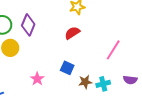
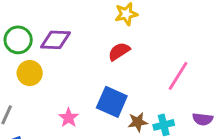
purple diamond: (28, 25) -> (56, 40), turned 70
blue square: (67, 68) -> (112, 102), size x1.5

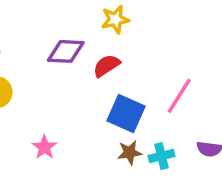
purple diamond: (56, 40) -> (66, 51), moved
blue square: (112, 102) -> (126, 113), moved

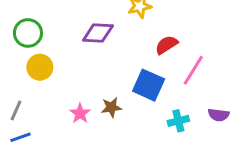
red semicircle: (106, 66) -> (166, 45), moved
brown star: (130, 152) -> (111, 107), moved

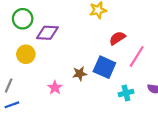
green circle: (28, 33) -> (23, 19), moved
purple diamond: (98, 33) -> (47, 33), moved
brown star: (111, 107) -> (80, 74), moved

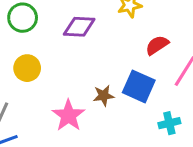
purple diamond: (47, 33) -> (79, 27), moved
pink star: (55, 88) -> (68, 115), size x1.5

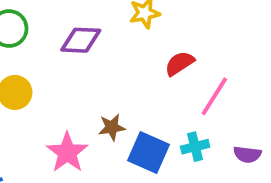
blue square: (139, 86) -> (149, 152), moved
cyan cross: (169, 123) -> (195, 147), moved

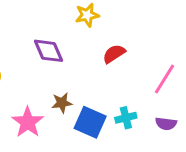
purple diamond: (81, 40) -> (48, 51), moved, turned 64
pink line: (214, 96) -> (165, 79), moved

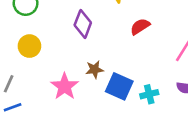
purple diamond: (48, 51) -> (83, 24), turned 44
cyan cross: (126, 118) -> (149, 94), moved

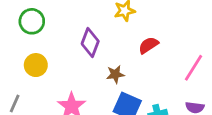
brown star: (95, 69) -> (115, 74), moved

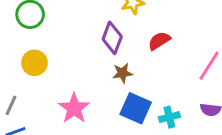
purple diamond: (90, 43) -> (112, 38), moved

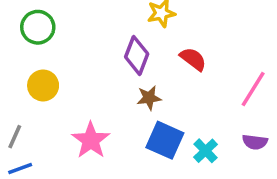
red semicircle: (159, 41) -> (193, 59), turned 70
cyan cross: (169, 117) -> (205, 151), turned -30

